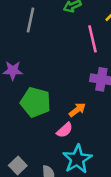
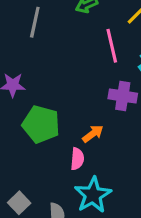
pink semicircle: (65, 130) -> (77, 159), turned -42

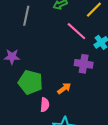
pink line: (112, 46) -> (76, 31), turned -35
pink semicircle: (77, 159) -> (45, 105), moved

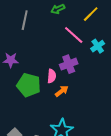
purple cross: (84, 64) -> (69, 64), moved, turned -30
pink semicircle: (45, 105) -> (52, 76), moved

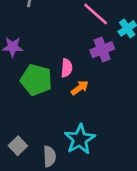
purple cross: (69, 64) -> (102, 50), moved

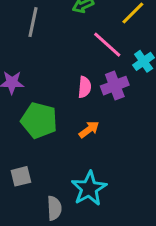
pink semicircle: (67, 68) -> (85, 87), moved
gray square: (18, 146) -> (21, 176), moved, turned 30

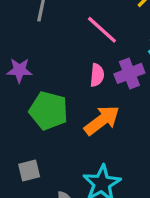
pink line: (107, 45) -> (102, 30), moved
orange arrow: (89, 129) -> (102, 120), size x1.6

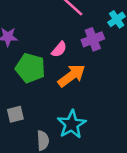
pink semicircle: (97, 75) -> (59, 49), moved, turned 35

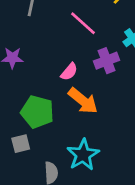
green pentagon: (30, 68) -> (37, 112), moved
orange arrow: (72, 76) -> (83, 101), turned 76

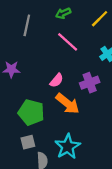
purple cross: (107, 61) -> (90, 83), moved
gray square: (21, 144) -> (28, 142), moved

